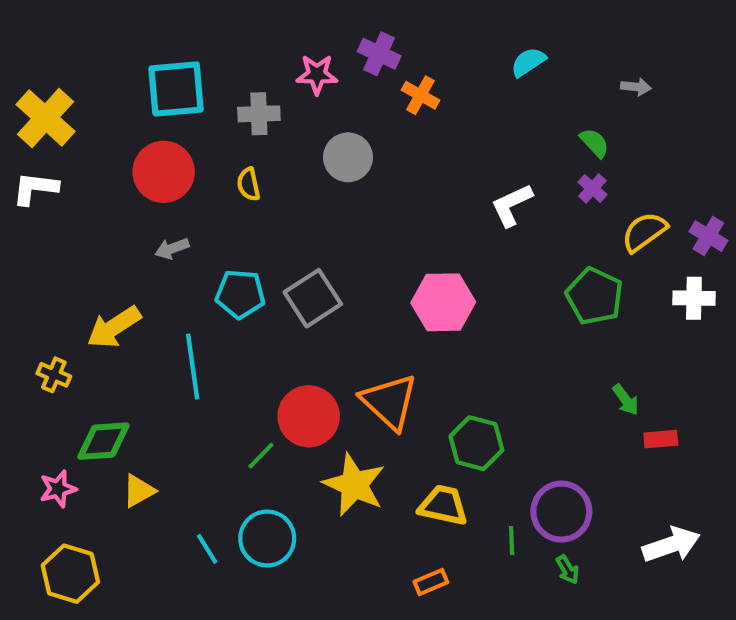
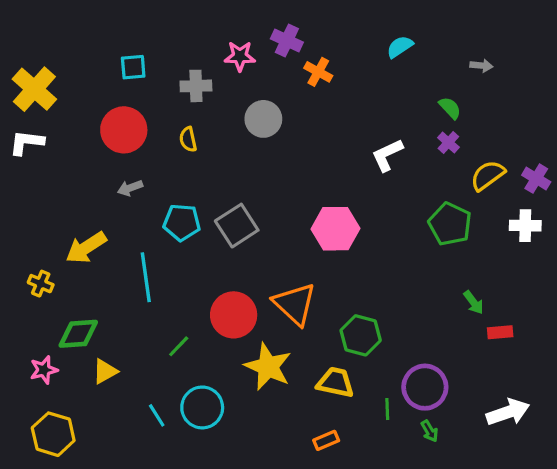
cyan square: (176, 89) -> (133, 67), size x0.6
green line: (261, 456) -> (179, 346), moved

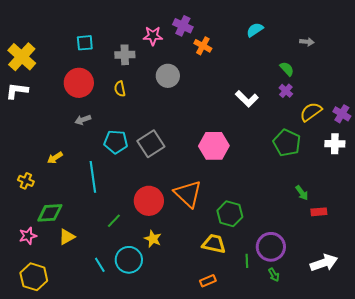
white L-shape: (387, 155) -> (247, 99), turned -110
yellow arrow: (86, 248) -> (55, 158), size x0.6
yellow star: (268, 367) -> (153, 239), moved, size x0.6

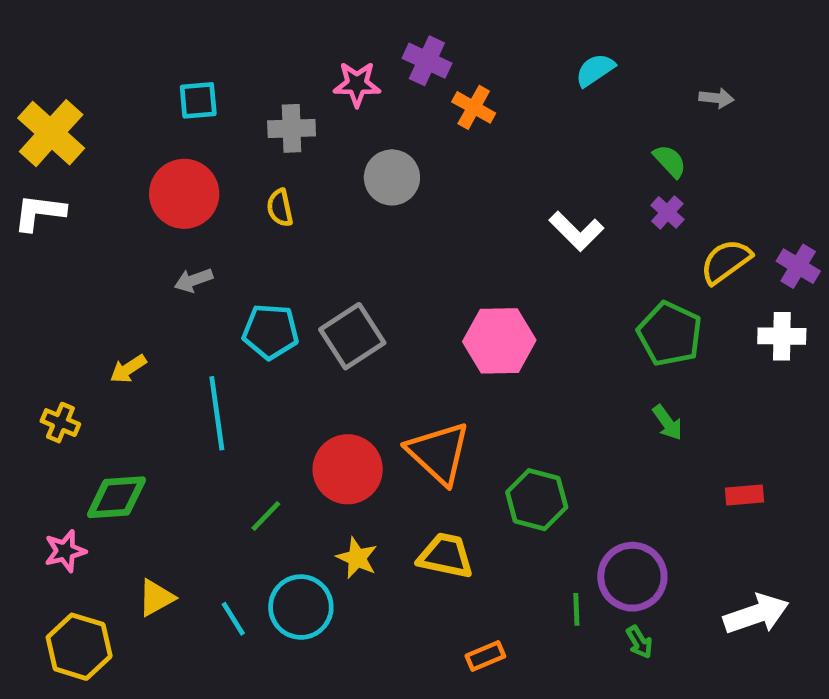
green arrow: (302, 193) -> (667, 423), moved
yellow triangle: (67, 237) -> (156, 598), moved
yellow trapezoid: (214, 244) -> (446, 556), moved

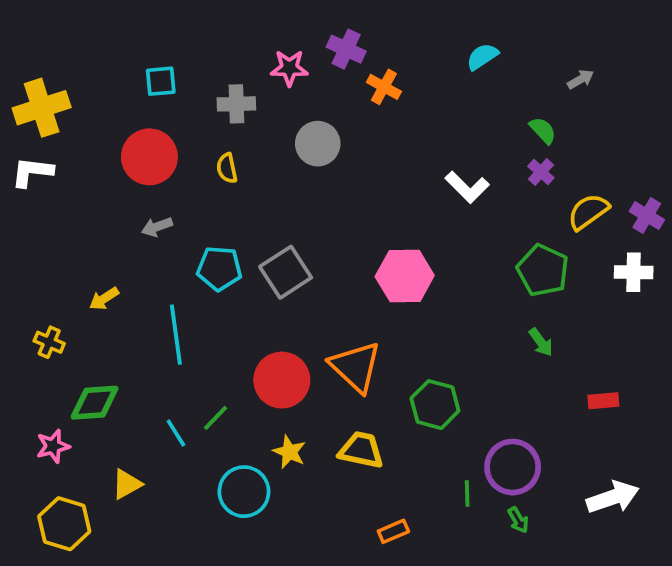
gray arrow: (716, 98) -> (581, 79), turned -36
yellow cross: (51, 133) -> (42, 108), turned 30
cyan line: (233, 619) -> (176, 433), moved

